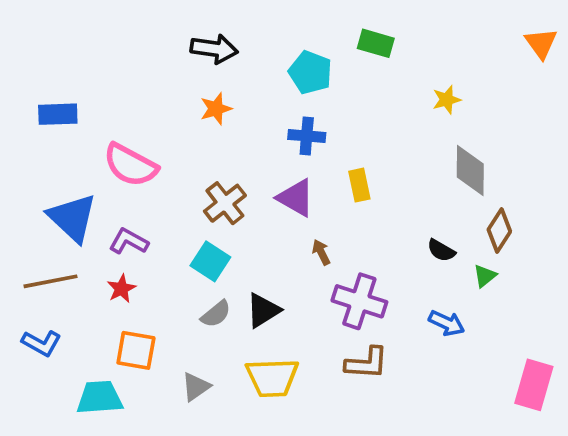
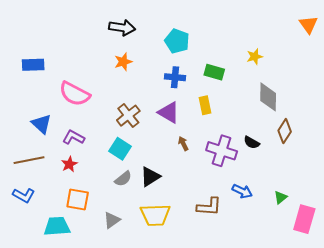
green rectangle: (376, 43) -> (214, 72), moved
blue triangle: (72, 218) -> (41, 124), size x0.7
green triangle: (485, 276) -> (281, 197), moved
purple cross: (359, 301) -> (222, 151), moved
blue arrow: (447, 323) -> (242, 191), moved

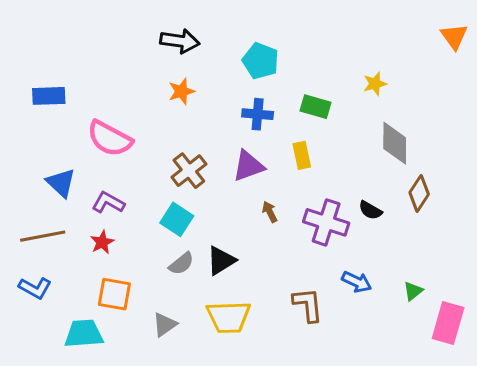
purple triangle: (169, 112) -> (248, 166), turned -50
brown L-shape: (209, 207) -> (308, 305), turned -100

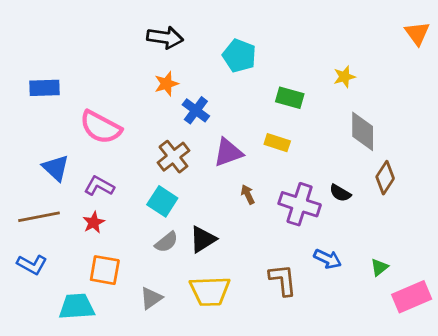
blue cross: (258, 114) -> (196, 110), moved, turned 32
yellow rectangle: (302, 155) -> (277, 143), turned -60
pink rectangle: (448, 323) -> (412, 297), turned 51

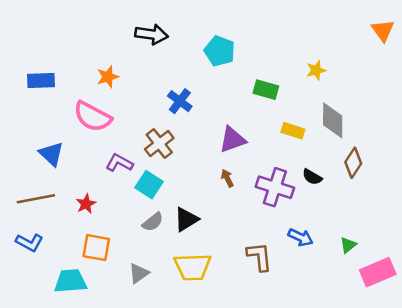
orange star: (166, 84) -> (108, 77), moved
yellow rectangle: (277, 143) -> (293, 131), moved
purple triangle: (228, 152) -> (232, 140), moved
purple L-shape: (99, 186) -> (119, 163), moved

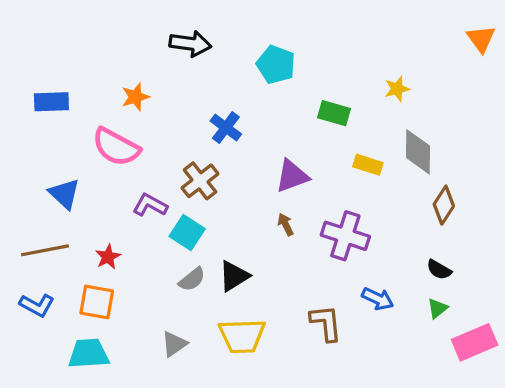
black semicircle: (312, 177) -> (439, 270), moved
orange square: (96, 248) -> (97, 302), moved

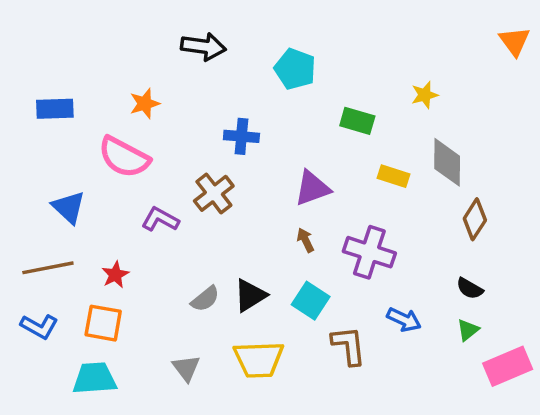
blue cross: (226, 128) -> (241, 136), turned -32
cyan square: (187, 233) -> (311, 301), moved
gray triangle: (174, 344) -> (186, 368), turned -32

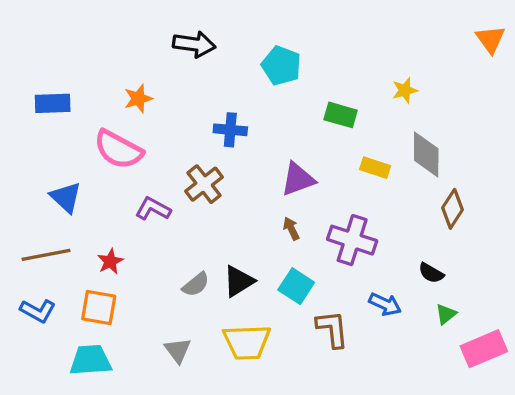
black semicircle: (470, 288) -> (431, 273), moved

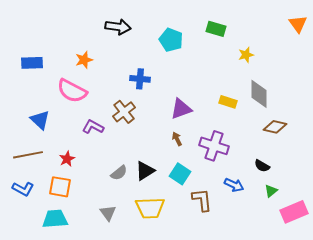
green rectangle: (341, 115) -> (216, 29), moved
brown diamond: (453, 209) -> (275, 127), turned 70

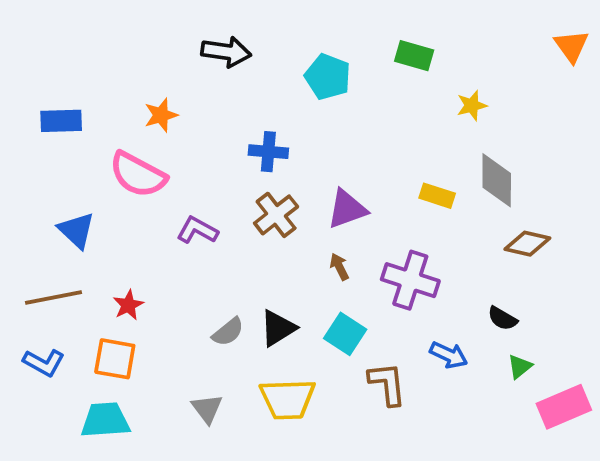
brown cross: (124, 112) -> (276, 215), moved
purple L-shape: (93, 127) -> (197, 230), moved

